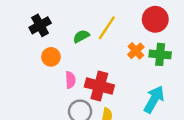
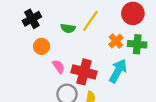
green semicircle: (81, 36) -> (68, 28), turned -144
pink semicircle: (70, 80) -> (58, 67), turned -32
cyan arrow: (154, 99) -> (118, 71), moved

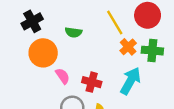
yellow line: (90, 21) -> (115, 23), moved, turned -65
orange circle: (41, 46) -> (43, 53), size x1.5
red cross: (84, 72) -> (92, 82), size x0.7

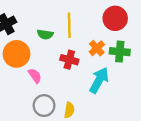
yellow line: (115, 23) -> (69, 25), moved, turned 30
red cross: (92, 82) -> (69, 60), moved

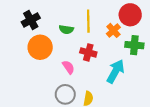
orange cross: (97, 48) -> (113, 30), moved
pink semicircle: (35, 76) -> (68, 67), moved

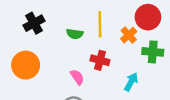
orange circle: (40, 47) -> (26, 65), moved
cyan arrow: (116, 71) -> (131, 82), size x0.7

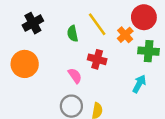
yellow line: (100, 24) -> (97, 24), turned -35
green semicircle: (75, 34) -> (73, 34), turned 70
cyan arrow: (131, 82) -> (139, 84), moved

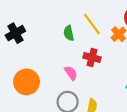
black cross: (33, 23) -> (15, 33), moved
orange circle: (25, 64) -> (27, 82), moved

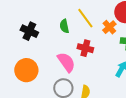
black cross: (15, 33) -> (29, 31), moved, turned -36
pink semicircle: (71, 73) -> (66, 62), size x1.5

